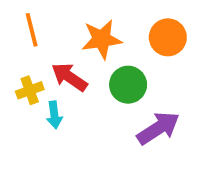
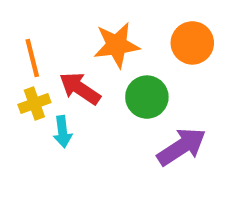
orange line: (32, 30) -> (32, 58), moved

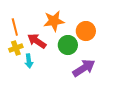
orange circle: (192, 43) -> (86, 31), moved

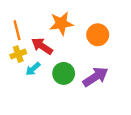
green circle: (68, 45) -> (64, 73), moved
cyan arrow: (29, 61) -> (33, 69), turned 56

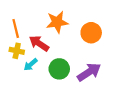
yellow cross: (18, 54) -> (17, 51), turned 32

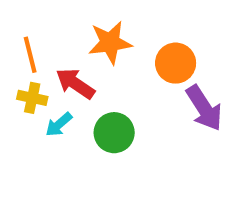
purple arrow: (89, 72) -> (204, 108), moved, turned 90

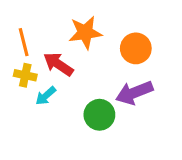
purple arrow: (204, 108) -> (134, 93), moved, turned 102
green circle: (114, 133) -> (99, 115), moved

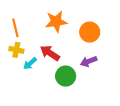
red arrow: (58, 64) -> (50, 53), moved
purple arrow: (134, 93) -> (89, 61), size x0.7

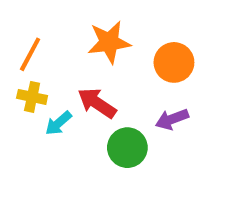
orange line: (15, 28) -> (30, 54), turned 42

